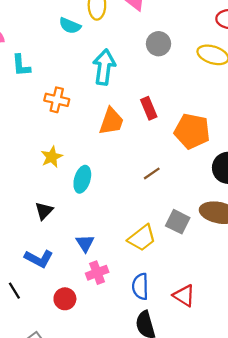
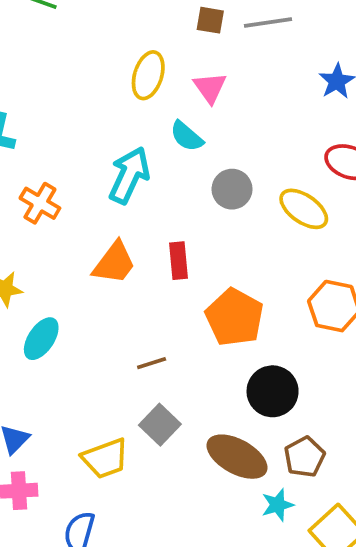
cyan semicircle: (70, 26) -> (187, 136), moved
gray circle: (159, 44) -> (232, 189), moved
gray square: (178, 222) -> (160, 425), moved

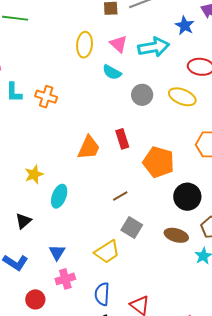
cyan arrow: (129, 175) -> (154, 47), moved, turned 68
orange cross: (40, 203) -> (46, 97), moved
brown ellipse: (237, 457) -> (176, 235), size x0.7

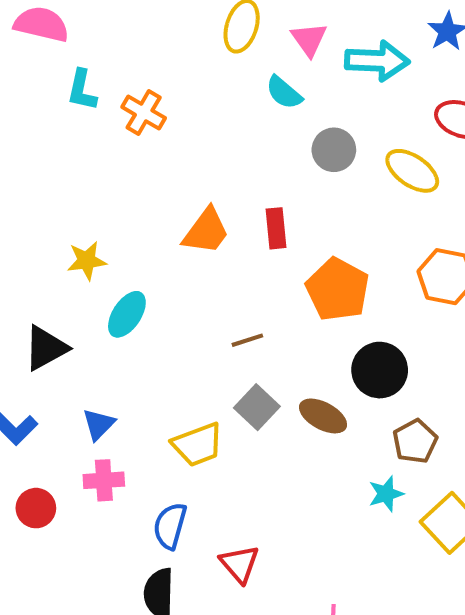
black triangle: (23, 221) -> (46, 348), size x1.4
brown ellipse: (176, 235) -> (323, 416), moved

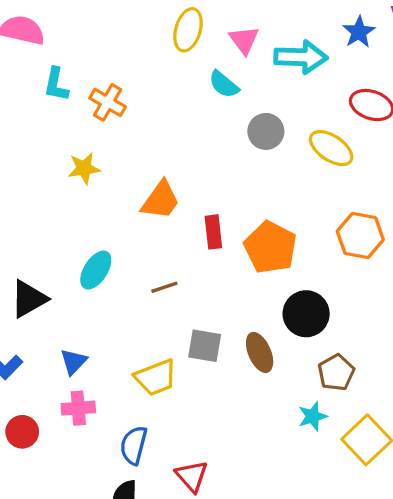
red rectangle: (276, 228) -> (213, 232), moved
yellow star: (87, 261) -> (84, 168), moved
brown line: (247, 340) -> (164, 287), moved
gray square: (257, 407) -> (205, 346), turned -33
brown ellipse: (323, 416) -> (260, 352), turned 39

